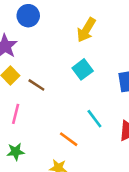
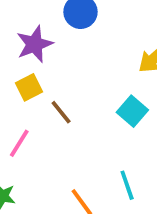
cyan square: (83, 69) -> (132, 111), turned -30

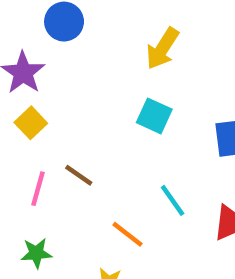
brown line: (61, 112) -> (79, 175), moved

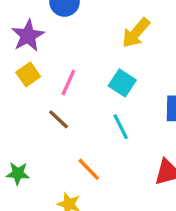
pink line: (38, 189) -> (68, 83), moved
cyan line: (173, 200) -> (121, 127), moved

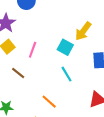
yellow arrow: (136, 33) -> (83, 31), moved
brown line: (59, 119) -> (18, 73), moved

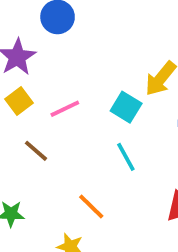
pink line: (33, 50) -> (65, 109), turned 42

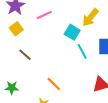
pink line: (65, 109) -> (44, 15), moved
cyan line: (126, 157) -> (82, 51), moved

